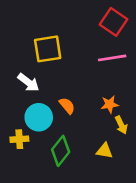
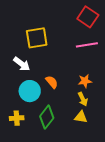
yellow arrow: (121, 125) -> (83, 99), moved
yellow cross: (19, 139) -> (17, 118), moved

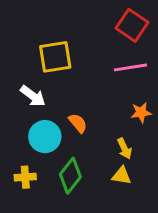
orange star: (85, 81) -> (141, 112), moved

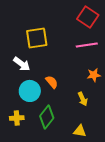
yellow triangle: (121, 176) -> (80, 131), moved

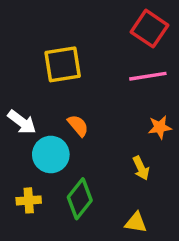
white arrow: (22, 64) -> (22, 122), moved
orange semicircle: (52, 82) -> (78, 126), moved

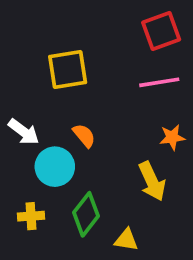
red square: (149, 29) -> (161, 31), turned 36
yellow arrow: (141, 168) -> (152, 181), size x1.5
yellow triangle: (136, 223) -> (126, 240), moved

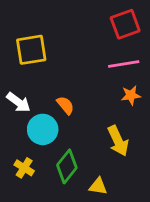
yellow square: (68, 69) -> (31, 50), moved
orange star: (172, 137) -> (131, 95), moved
yellow cross: (31, 216) -> (24, 168), turned 36

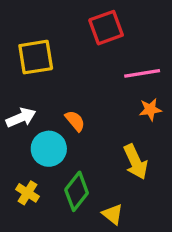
red square: (125, 24) -> (106, 28), moved
white arrow: (18, 102) -> (21, 118), turned -60
yellow triangle: (98, 186) -> (113, 214), turned 30

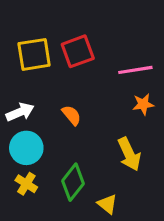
red square: (106, 28) -> (78, 51), moved
cyan circle: (49, 149) -> (26, 148), moved

